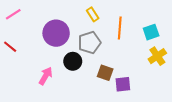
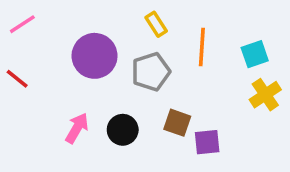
black circle: (73, 61) -> (123, 130), moved

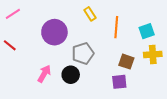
gray pentagon: (151, 72) -> (83, 53), moved
yellow cross: (265, 95) -> (153, 54), turned 30
brown square: (177, 123) -> (126, 62), moved

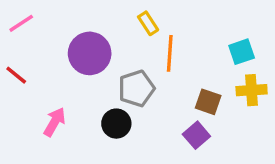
orange line: (116, 27) -> (170, 53), moved
pink arrow: (44, 74) -> (55, 122), moved
purple square: (119, 82) -> (196, 135), turned -35

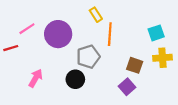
pink line: (21, 23) -> (27, 29), moved
red line: (16, 75) -> (11, 48), turned -56

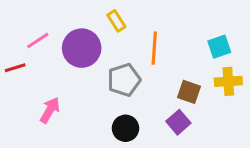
yellow rectangle: (96, 15) -> (116, 21), moved
black circle: (75, 79) -> (125, 128), moved

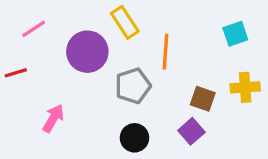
yellow rectangle: (116, 21) -> (125, 22), size x1.4
pink line: (38, 41) -> (34, 29), moved
cyan square: (219, 47) -> (235, 34), moved

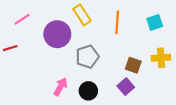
orange line: (165, 52) -> (117, 22), moved
pink arrow: (53, 118) -> (61, 87), moved

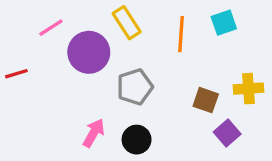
pink line: (22, 19) -> (51, 28), moved
cyan square: (155, 22) -> (224, 23), moved
purple square: (126, 87) -> (227, 133), moved

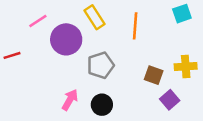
cyan square: (224, 23) -> (182, 14), moved

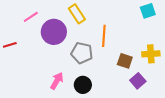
orange line: (135, 26) -> (104, 36), moved
gray pentagon: (101, 65) -> (82, 53), turned 30

